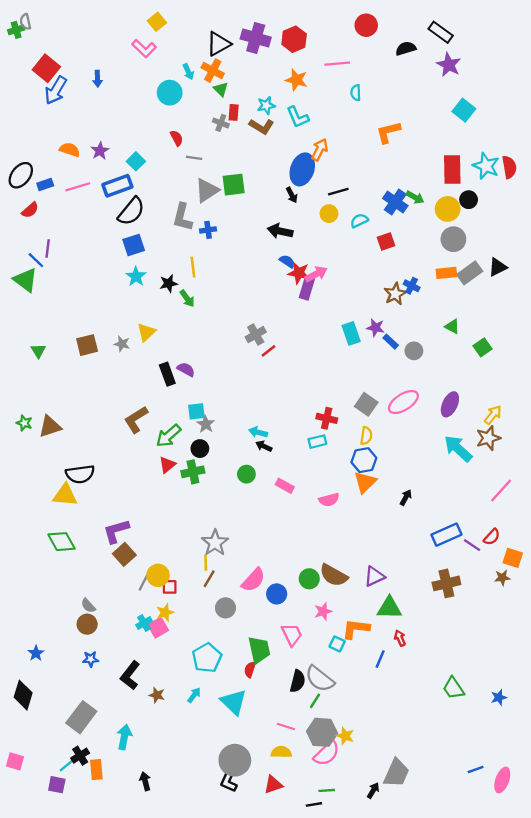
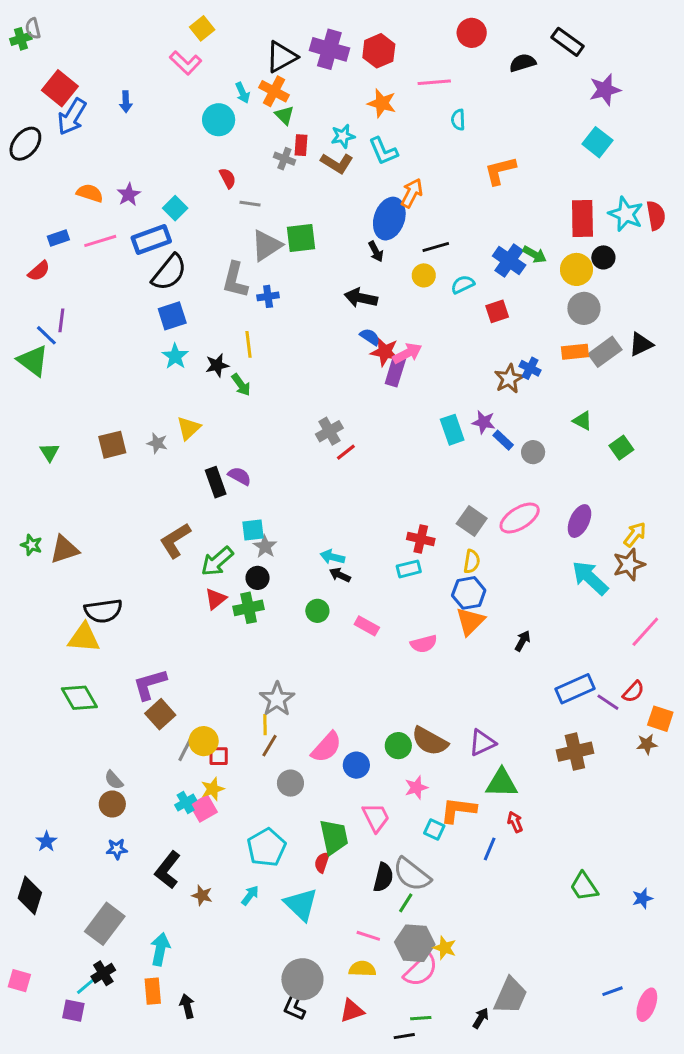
purple star: (449, 65) -> (605, 90), moved, turned 30
black ellipse: (21, 175) -> (25, 144), moved
orange rectangle: (96, 770) -> (153, 991), moved

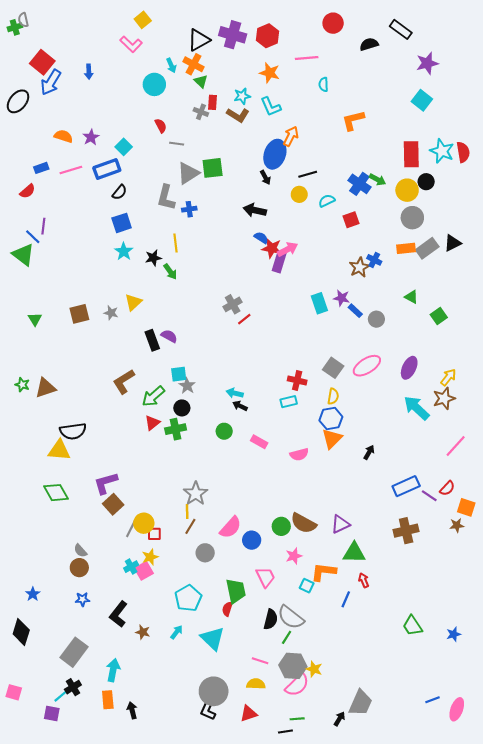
black semicircle: (169, 272) -> (119, 192), size x0.6

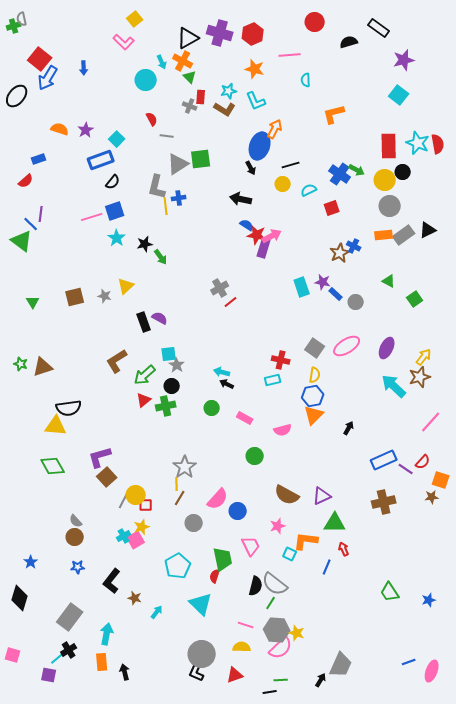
pink line: (71, 170) -> (92, 217), moved
yellow line: (176, 243) -> (166, 206), moved
green circle: (281, 526) -> (255, 456), moved
cyan arrow: (177, 632) -> (157, 612), moved

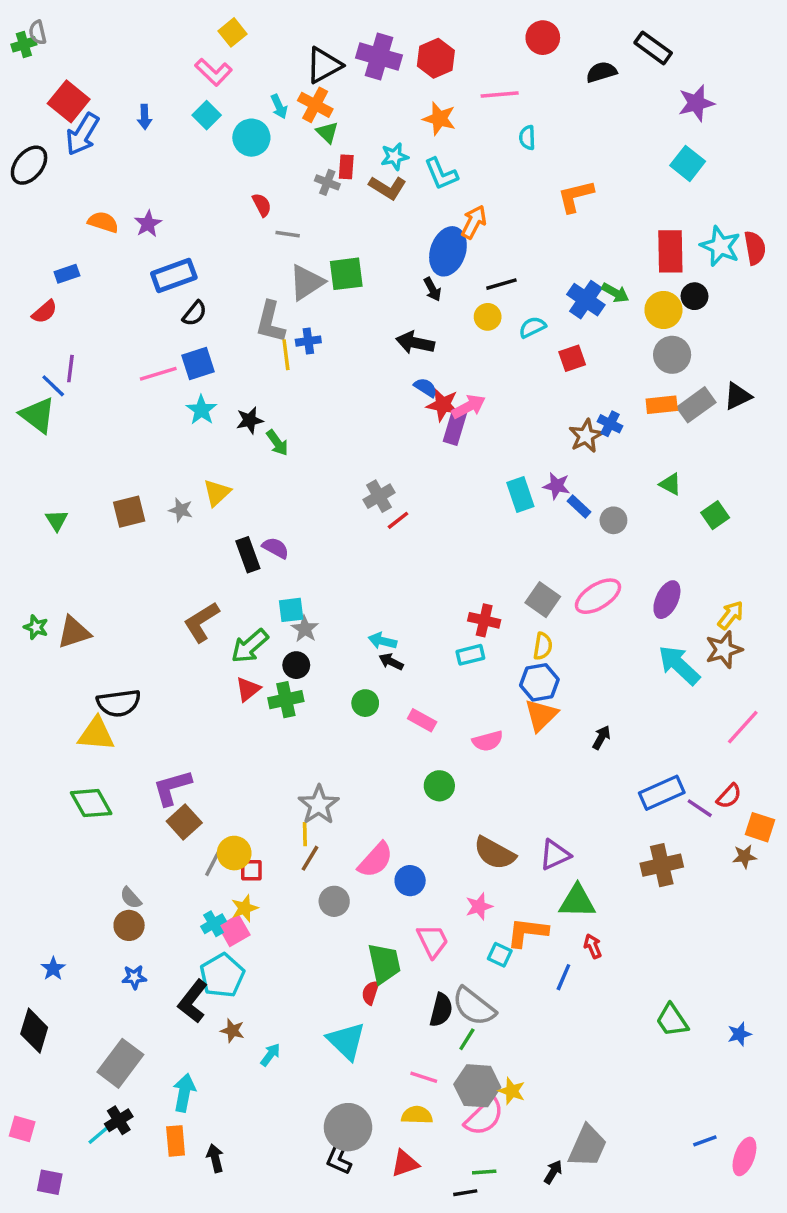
cyan square: (117, 139) -> (207, 115), moved
cyan pentagon: (178, 566) -> (222, 975), moved
purple square: (49, 675) -> (50, 1182), moved

